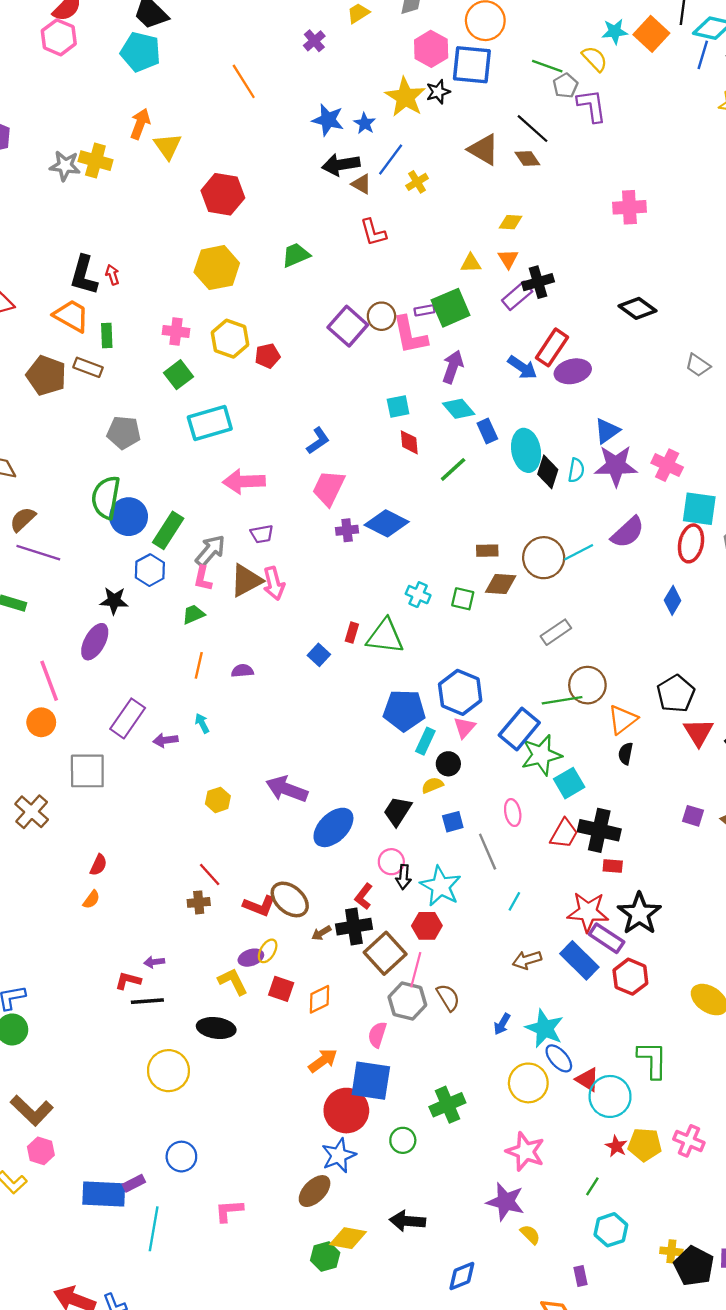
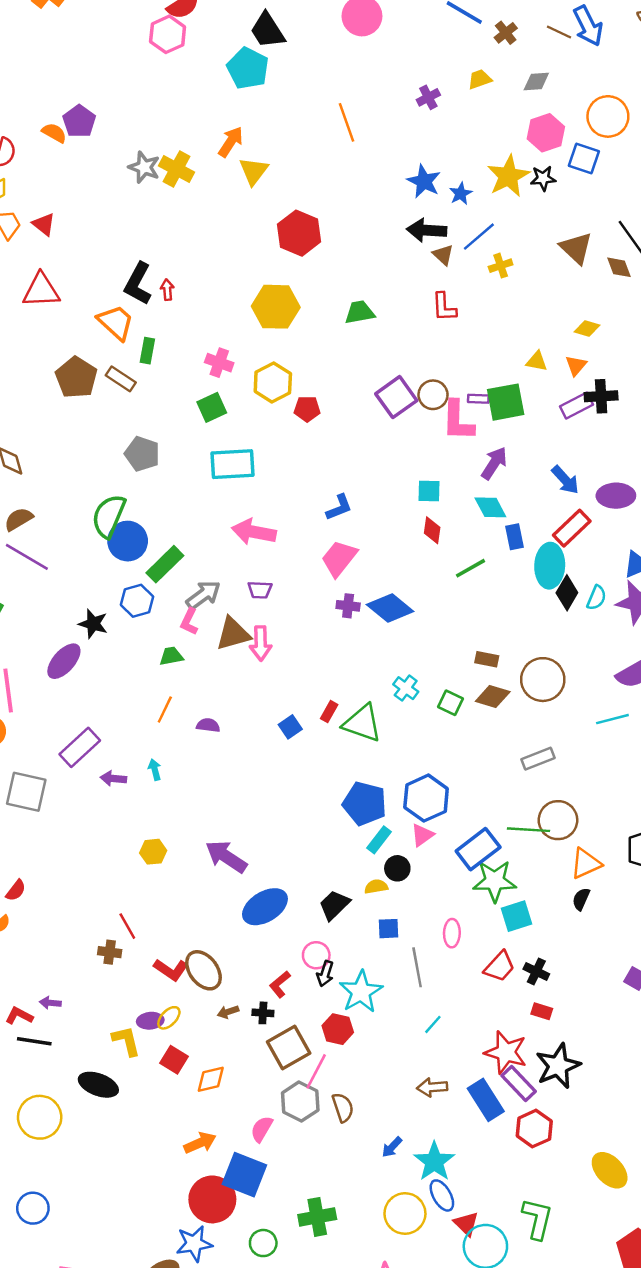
blue square: (472, 65) -> (584, 158), size x0.7
red rectangle: (552, 347) -> (572, 528), moved
cyan line: (579, 552) -> (612, 719), moved
black cross: (599, 830) -> (536, 971), size x0.6
black cross: (354, 927) -> (263, 1013), size x0.6

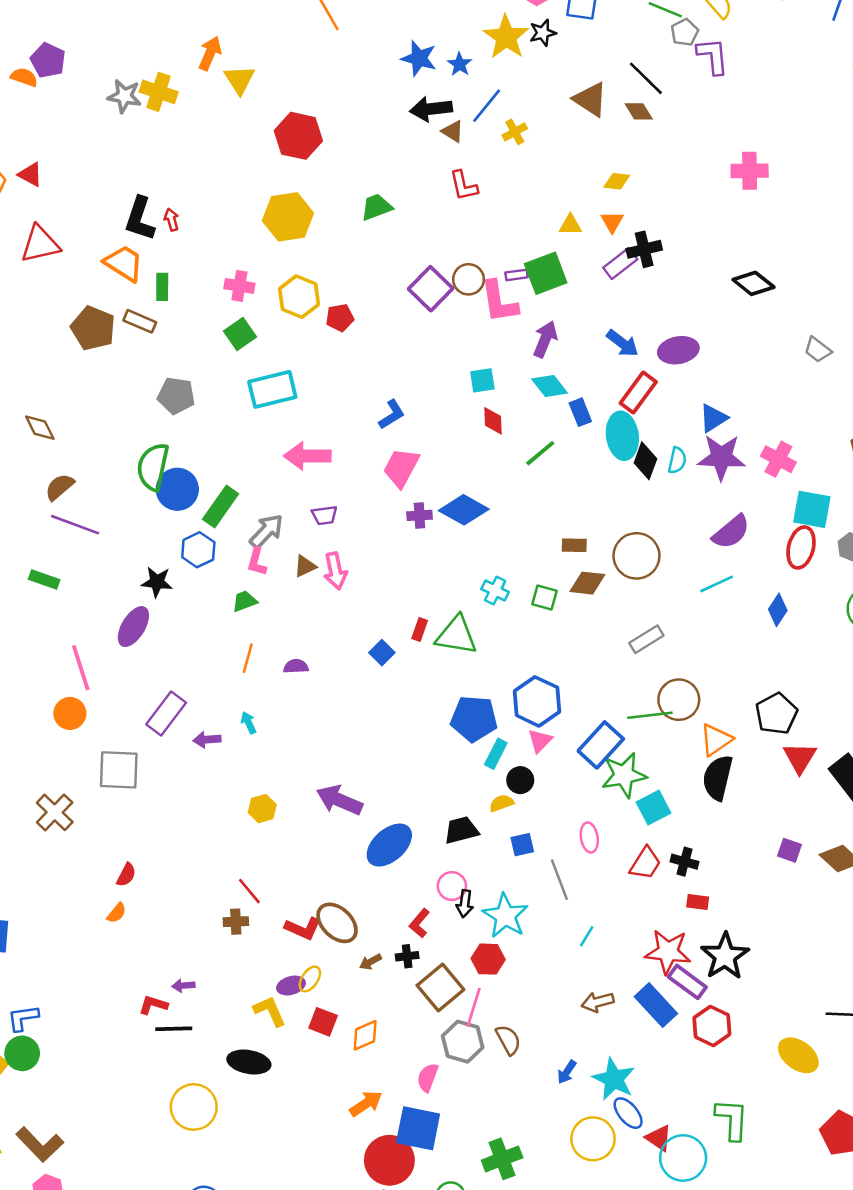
brown triangle: (233, 634) -> (305, 566), size x0.6
black semicircle: (581, 899) -> (718, 778), size x1.8
black trapezoid: (334, 905) -> (461, 830), turned 40

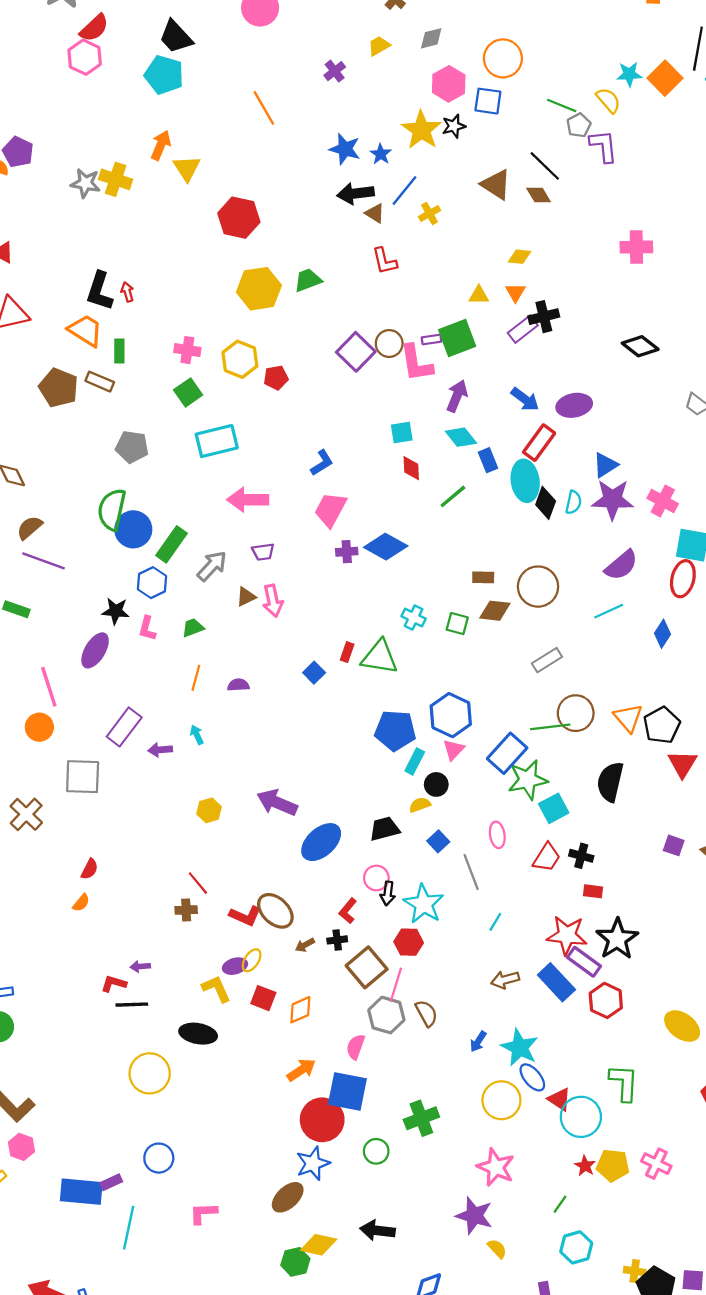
yellow hexagon: (288, 217) -> (259, 289), moved
pink L-shape: (257, 562) -> (147, 628), moved
orange triangle: (716, 740) -> (628, 718), moved, turned -36
blue square: (522, 845) -> (438, 841), turned -30

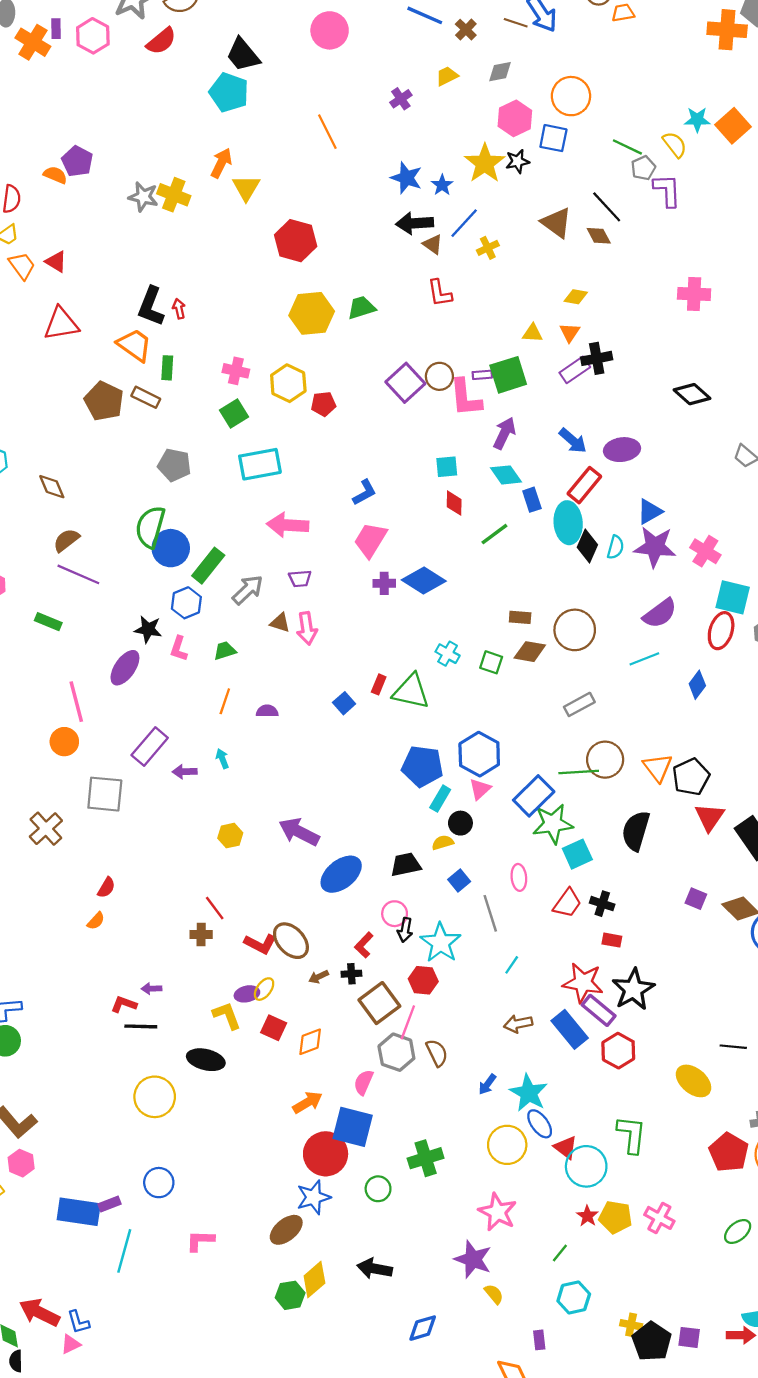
pink hexagon: (85, 57) -> (93, 36), moved
brown triangle: (246, 597) -> (280, 623), turned 40
yellow diamond: (319, 1245) -> (314, 1279), turned -57

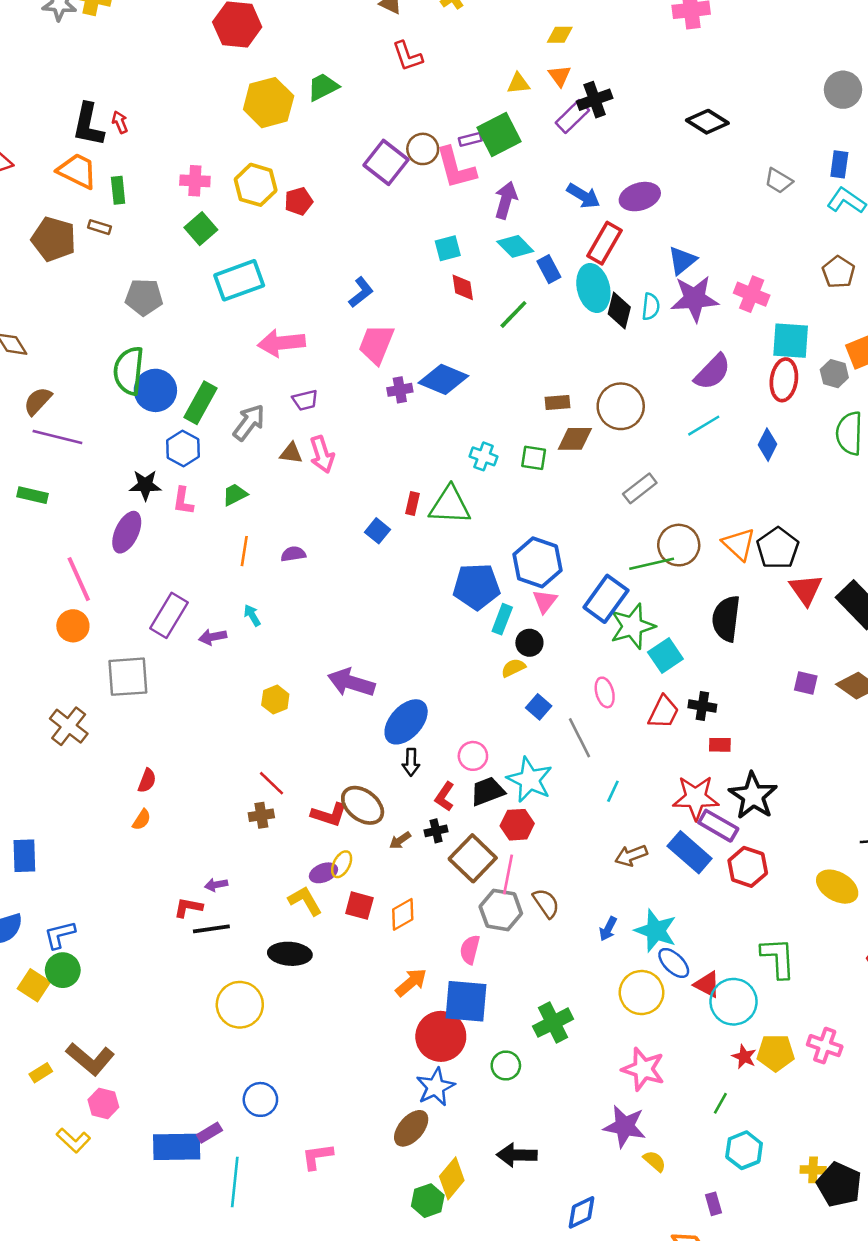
brown rectangle: (146, 397) -> (100, 227), size x0.7
black trapezoid: (406, 865) -> (488, 791), moved
black arrow: (405, 930) -> (411, 762), moved

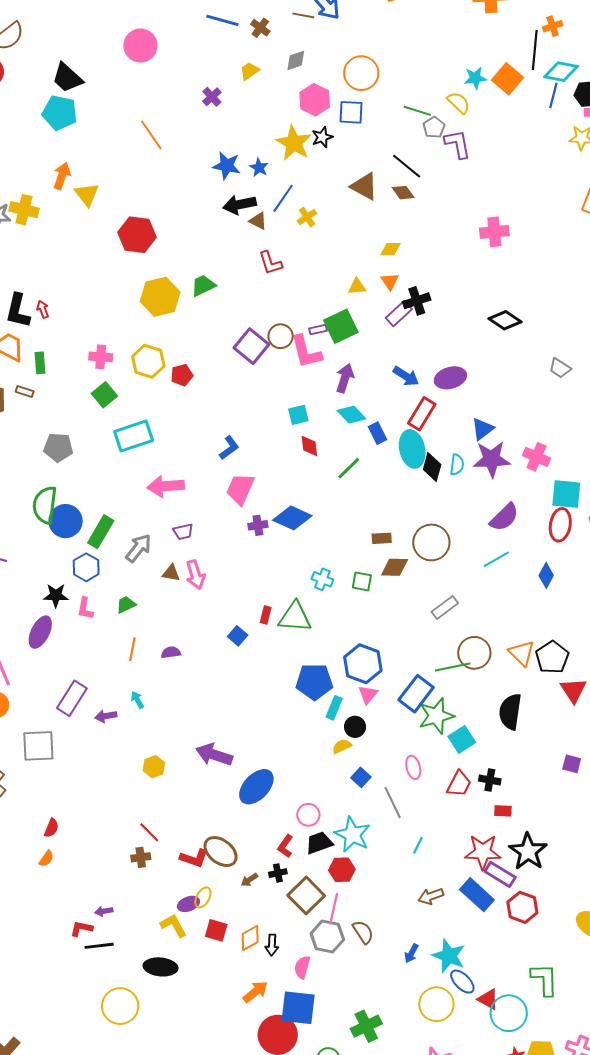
black arrow: (411, 762) -> (272, 945), moved

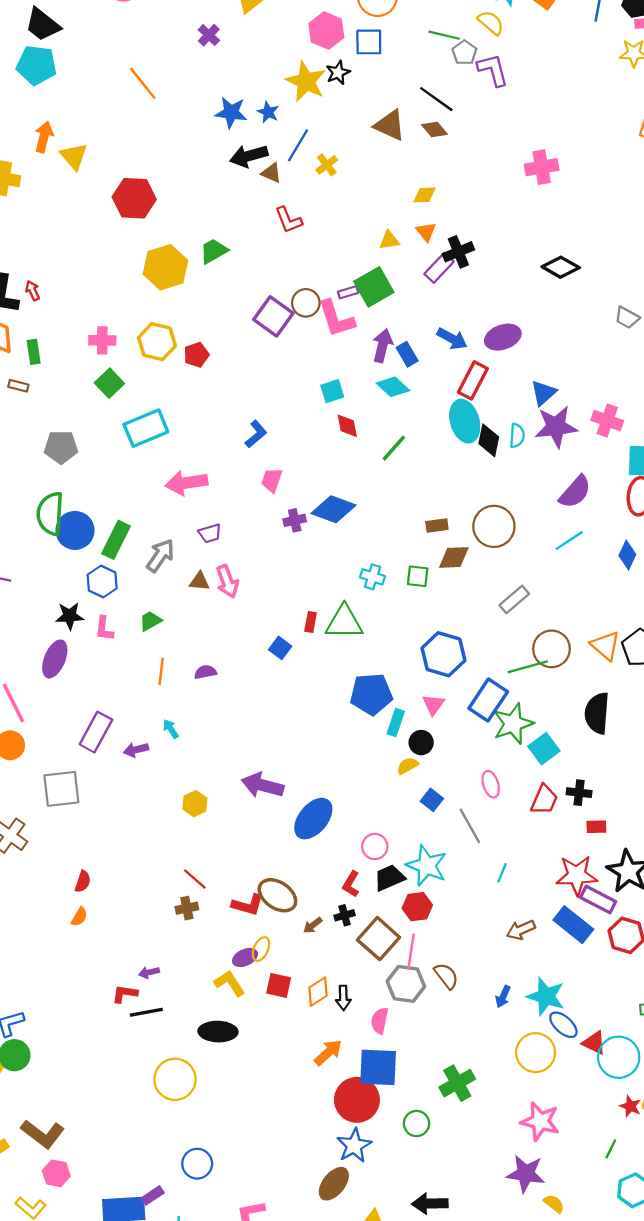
blue rectangle: (377, 433) -> (407, 354), moved
pink trapezoid: (240, 489) -> (272, 480), size x0.7
blue hexagon: (363, 664) -> (443, 654), moved

